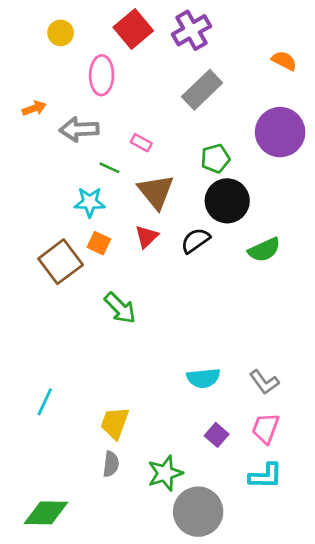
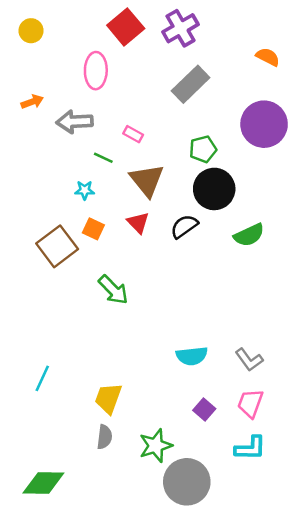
yellow circle: (61, 33) -> (31, 31), moved
cyan star: (90, 202) -> (85, 190), size x0.7
red triangle: (147, 237) -> (138, 223), turned -30

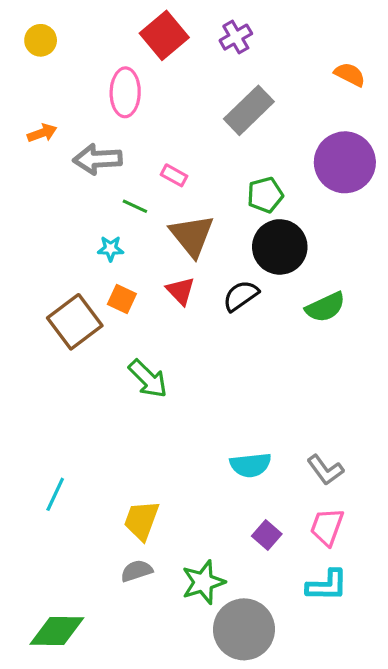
purple cross: (181, 28) -> (236, 37), size x0.7
gray semicircle: (105, 437) -> (137, 571), turned -115

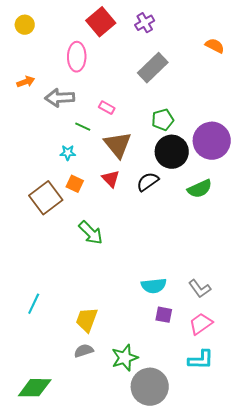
purple circle: (345, 162) -> (212, 141), moved
pink trapezoid: (327, 527) -> (201, 324), turned 35
purple square: (267, 535) -> (164, 315), moved, turned -30

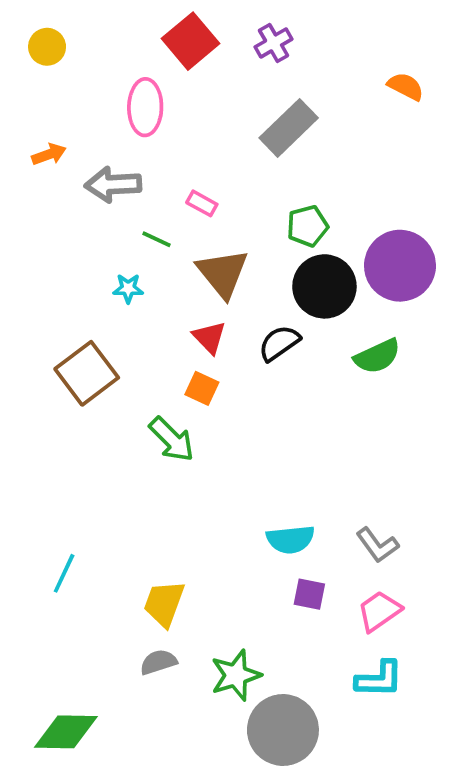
orange square: (75, 184) -> (202, 388), moved

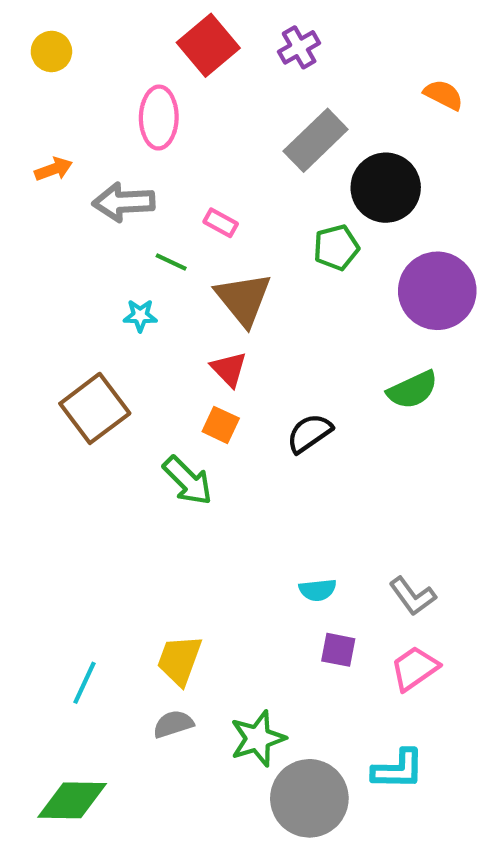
black circle: (324, 286) -> (386, 188), moved
black semicircle: (279, 343) -> (309, 433), moved
cyan semicircle: (291, 539) -> (318, 590), size x0.7
cyan line: (64, 573) -> (84, 683), moved
cyan L-shape: (379, 679) -> (398, 769), moved

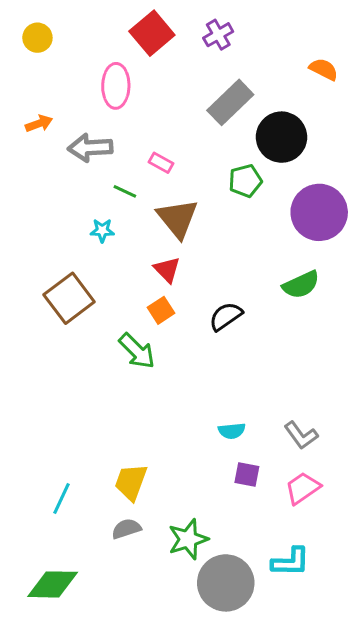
orange square: (221, 425) -> (161, 310), turned 32

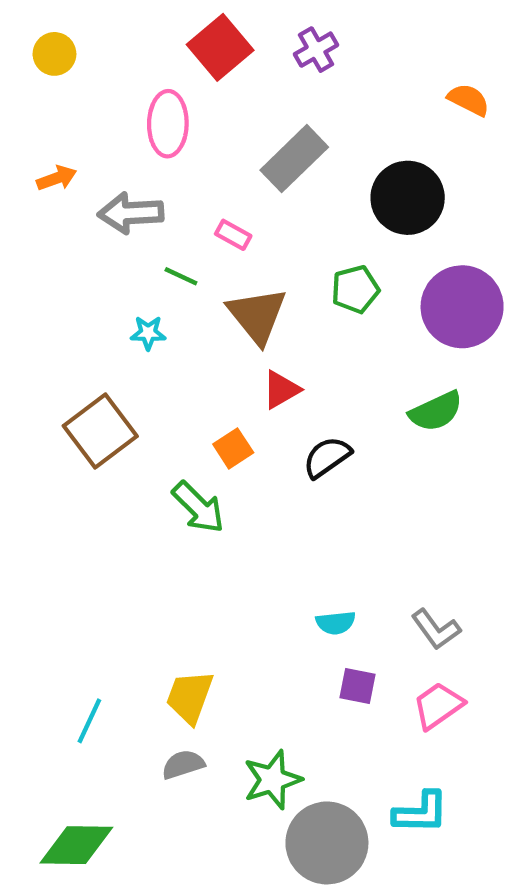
gray rectangle: (230, 102) -> (294, 159), moved
green pentagon: (245, 181) -> (355, 289), moved
red triangle: (167, 270) -> (281, 390), moved, turned 44

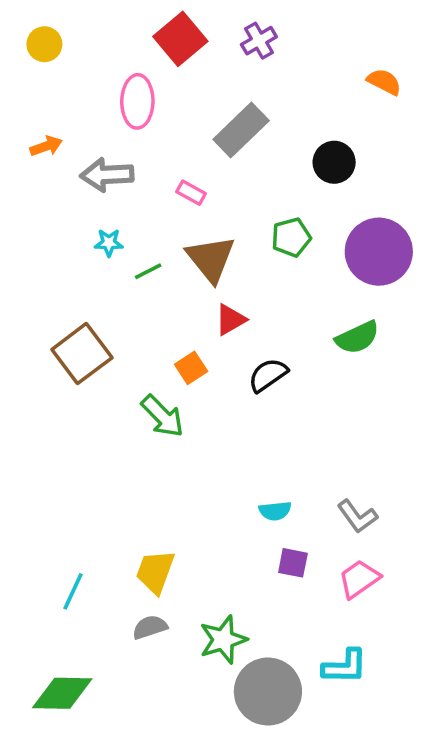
black circle: (408, 198) -> (334, 162), size x0.7
green line: (181, 276) -> (148, 271), moved, turned -52
cyan star: (148, 333) -> (109, 243), moved

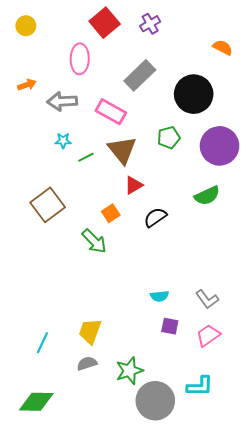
black circle: (334, 162) -> (194, 94), size x1.6
pink rectangle: (191, 193) -> (111, 112), size x1.8

